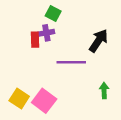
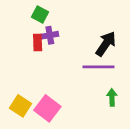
green square: (53, 14) -> (40, 15), moved
purple line: (71, 62) -> (99, 67), moved

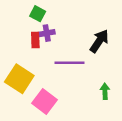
purple line: (99, 67) -> (70, 63), moved
yellow square: (21, 106) -> (19, 79), moved, size x1.4

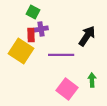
yellow square: (19, 79) -> (21, 51), moved
pink square: (44, 102) -> (67, 89), moved

